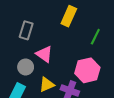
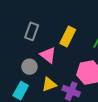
yellow rectangle: (69, 16) -> (68, 36), moved

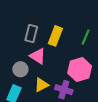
gray rectangle: (32, 31) -> (31, 34), moved

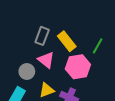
yellow rectangle: (55, 36) -> (67, 41), turned -66
pink hexagon: (80, 70) -> (78, 67), moved

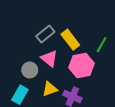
gray rectangle: (42, 36) -> (45, 34), turned 30

